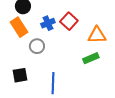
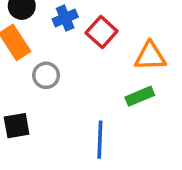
blue cross: (48, 23) -> (65, 18), moved
blue line: (53, 83) -> (100, 140), moved

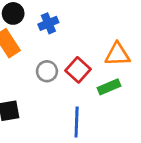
red square: (102, 32) -> (78, 70), moved
gray circle: (46, 75) -> (47, 71), moved

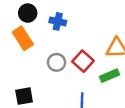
blue cross: (48, 23) -> (58, 21), turned 35

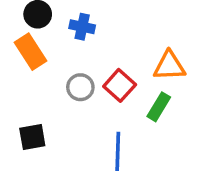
green rectangle: (109, 76) -> (159, 107), turned -36

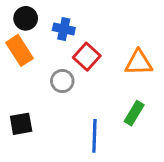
red square: (120, 85) -> (87, 57), moved
green rectangle: (159, 107) -> (134, 113), moved

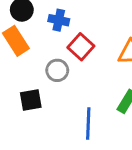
black square: (21, 124) -> (31, 100), moved

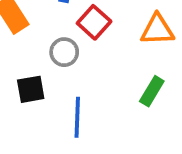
blue line: (88, 124) -> (77, 117), moved

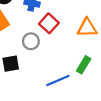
blue line: (77, 117) -> (58, 81), moved, turned 65

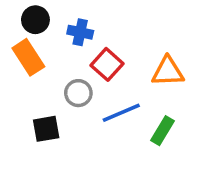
blue line: (58, 81) -> (121, 113), moved

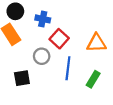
blue line: (121, 113) -> (68, 68), turned -60

